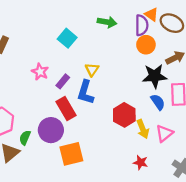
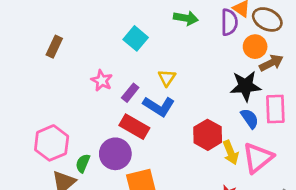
orange circle: (146, 45) -> (255, 47), moved
blue L-shape: (85, 92) -> (159, 106), turned -75
red rectangle: (66, 108) -> (134, 127), turned -30
pink triangle: (164, 133) -> (258, 158), size x1.4

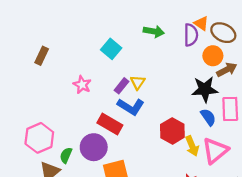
purple rectangle: (130, 93) -> (121, 86), moved

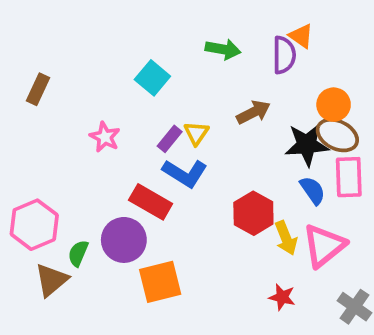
brown ellipse: (223, 33) -> (337, 135), moved
orange circle: (213, 56) -> (334, 105), moved
brown arrow: (227, 70) -> (253, 112), moved

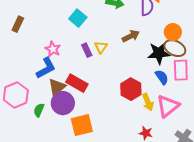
purple rectangle: (170, 139) -> (87, 50), turned -64
blue L-shape: (185, 173) -> (46, 68), moved, turned -60
brown triangle: (51, 280) -> (57, 87), moved

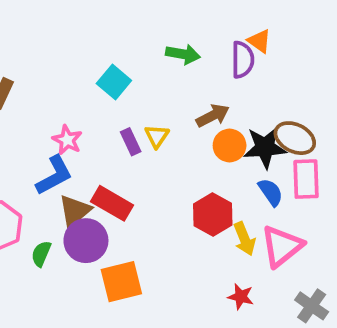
orange circle: (173, 32) -> (230, 145), moved

